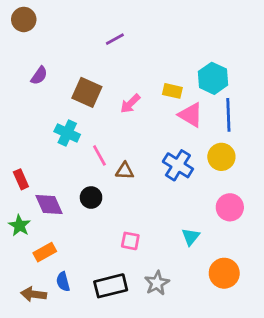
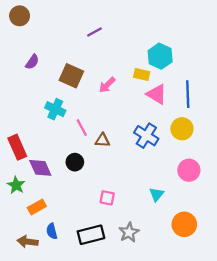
cyan hexagon: (213, 78) -> (160, 56), moved
red rectangle: (21, 179) -> (17, 147), size x1.5

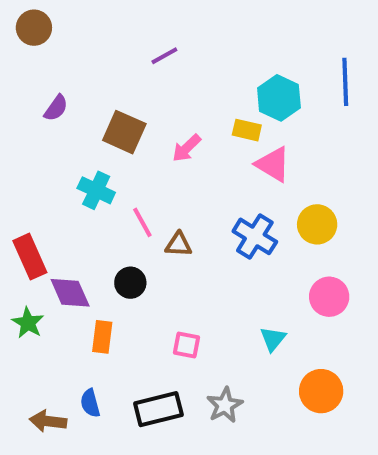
blue line: (188, 94) -> (345, 82), moved
orange rectangle: (37, 207) -> (102, 337), moved, turned -54

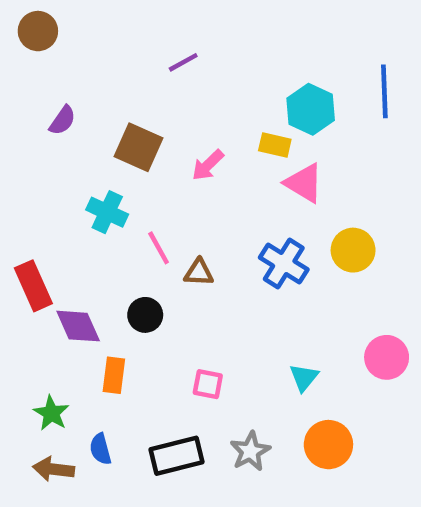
pink circle: (329, 297) -> (387, 357), moved
green star: (28, 323) -> (51, 413), moved
orange circle: (321, 391) -> (328, 445), moved

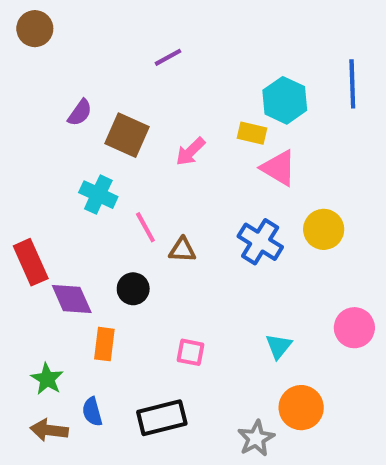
purple semicircle: (62, 120) -> (80, 113), moved
gray star: (250, 451) -> (256, 438), moved

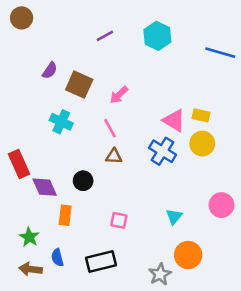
blue line: (352, 84) -> (220, 53), turned -72
cyan hexagon: (285, 100) -> (157, 36), moved
yellow rectangle: (252, 133) -> (201, 115), moved
pink triangle: (279, 168) -> (174, 120), moved
pink line: (145, 227) -> (110, 128), moved

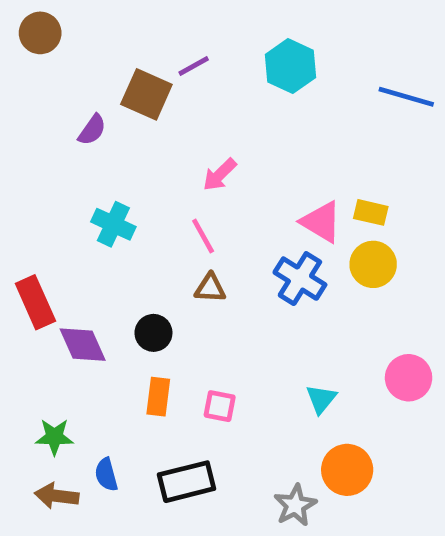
brown square: (79, 85) -> (146, 94), moved
orange rectangle: (65, 215) -> (158, 397), moved
green star: (29, 237) -> (54, 437), turned -30

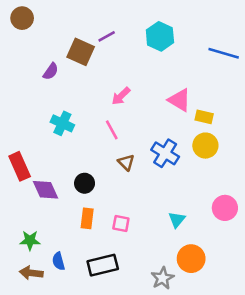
pink triangle: (321, 222) -> (179, 100), moved
brown triangle: (210, 288) -> (126, 162), moved, turned 42

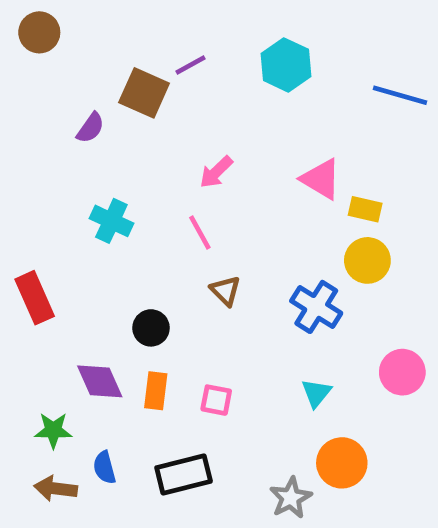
blue cross: (165, 153) -> (316, 307), moved
purple diamond: (46, 190) -> (100, 381), moved

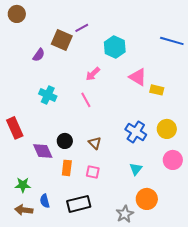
cyan hexagon: (286, 65) -> (115, 47), moved
yellow circle: (367, 260) -> (167, 129), moved
brown triangle: (225, 291) -> (95, 143), moved
purple diamond: (100, 381) -> (43, 151), moved

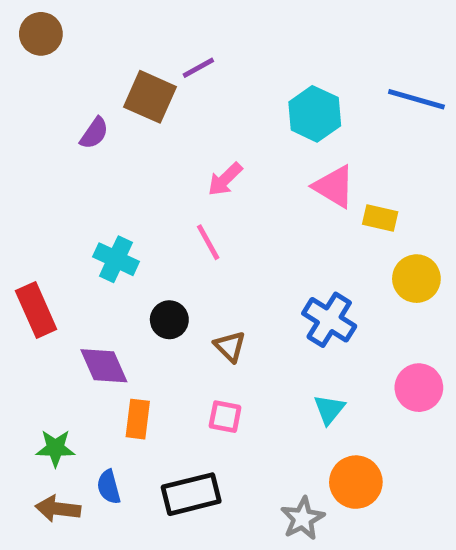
cyan hexagon: (115, 47) -> (315, 114), moved
cyan cross: (48, 95) -> (116, 259), moved
yellow circle: (167, 129) -> (416, 279), moved
black circle: (65, 141) -> (169, 320), moved
orange rectangle: (67, 168) -> (138, 419), moved

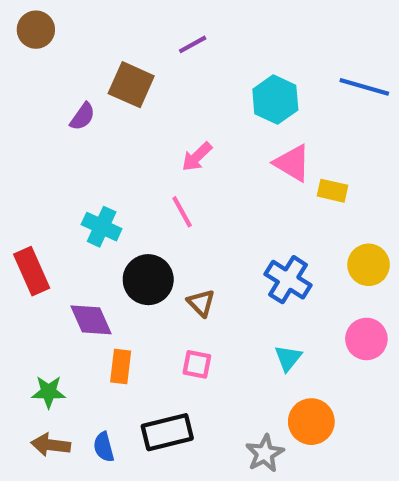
purple line: (198, 68) -> (193, 44), moved
yellow circle: (416, 279) -> (369, 265), moved
black circle: (169, 320) -> (148, 280), size x1.5
blue semicircle: (109, 487) -> (104, 447), moved

